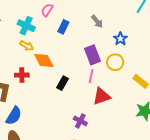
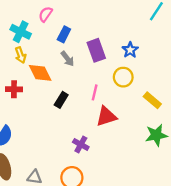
gray arrow: (97, 21) -> (67, 59), moved
yellow arrow: (27, 46) -> (21, 55), turned 40
purple rectangle: (93, 55) -> (96, 50), moved

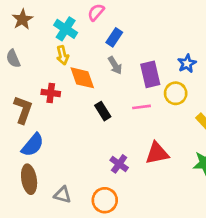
purple rectangle: (96, 50) -> (150, 74), moved
pink line: (95, 92) -> (141, 107), turned 63
black rectangle: (61, 100) -> (103, 111), turned -70
red triangle: (106, 116) -> (157, 153), moved

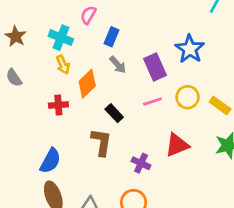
blue star: (187, 63) -> (190, 49), size x1.5
orange diamond: (82, 78) -> (87, 84), turned 76
yellow circle: (176, 93) -> (188, 97), moved
brown L-shape: (23, 110) -> (101, 142), moved

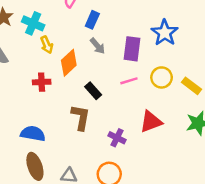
cyan cross: (61, 38) -> (33, 23), moved
purple rectangle: (155, 67) -> (132, 49), turned 30
blue semicircle: (50, 161) -> (33, 134), turned -110

